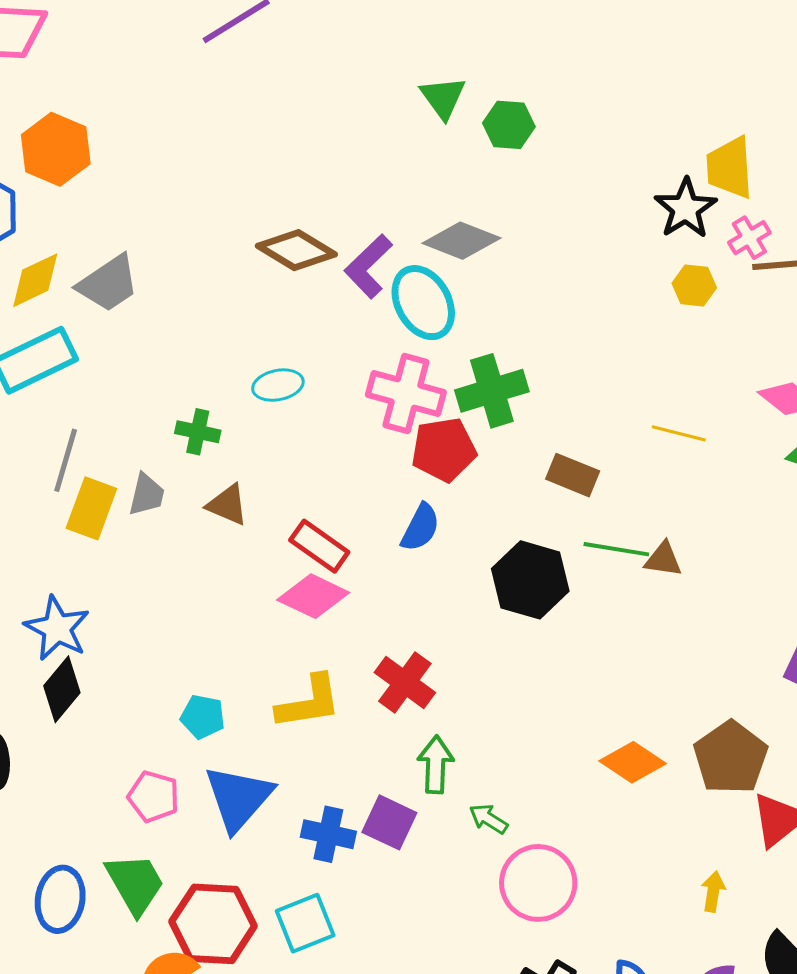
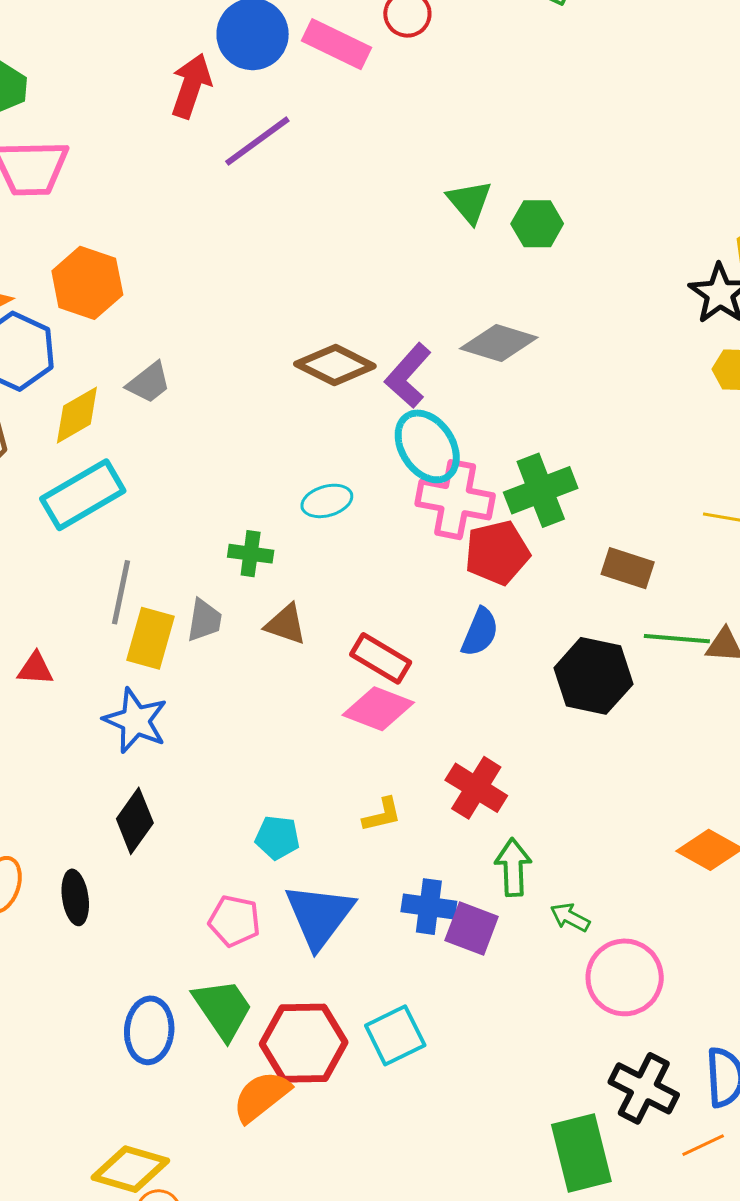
gray trapezoid: (108, 283) -> (149, 383), moved, size x0.7
cyan ellipse: (423, 303) -> (427, 446), moved
blue star: (57, 628) -> (135, 721), moved
yellow L-shape: (309, 702) -> (382, 815), size x0.6
blue cross: (328, 834) -> (429, 907), moved

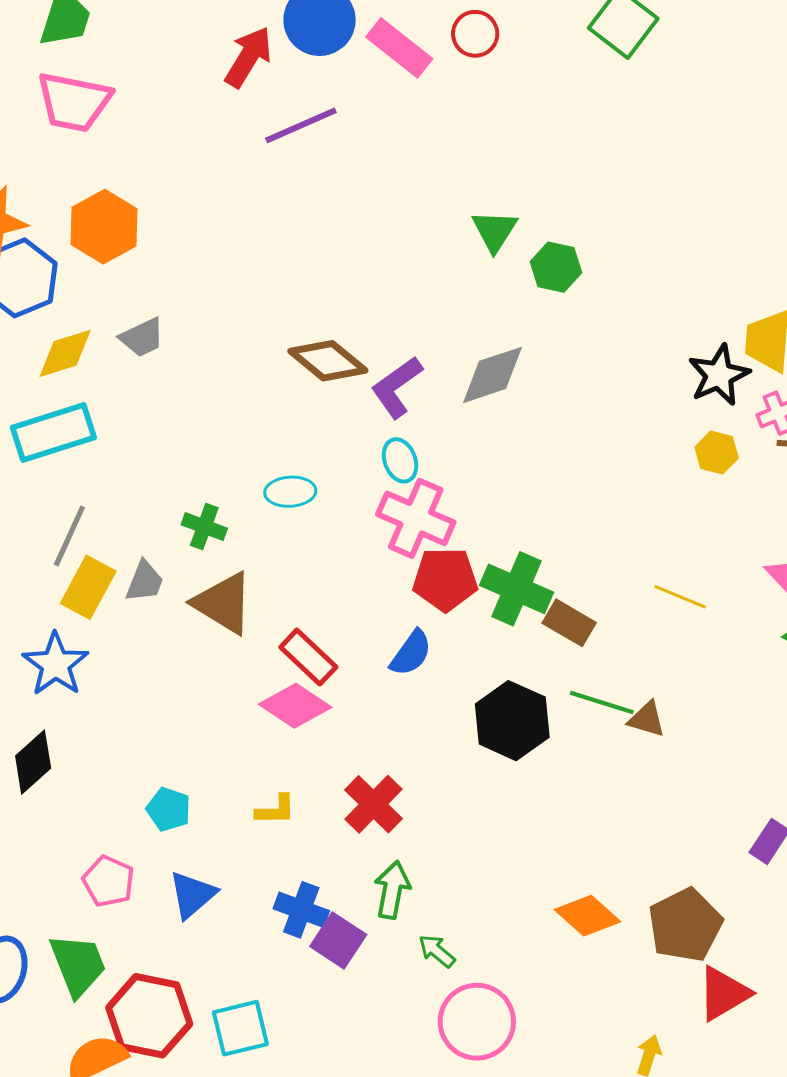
gray diamond: (499, 343) -> (492, 375), turned -48
cyan ellipse: (427, 446) -> (400, 460), size x0.6
green cross: (541, 490) -> (517, 589), moved, turned 32
brown triangle: (286, 624) -> (223, 603), size x1.5
blue triangle: (319, 916) -> (192, 895), size x0.7

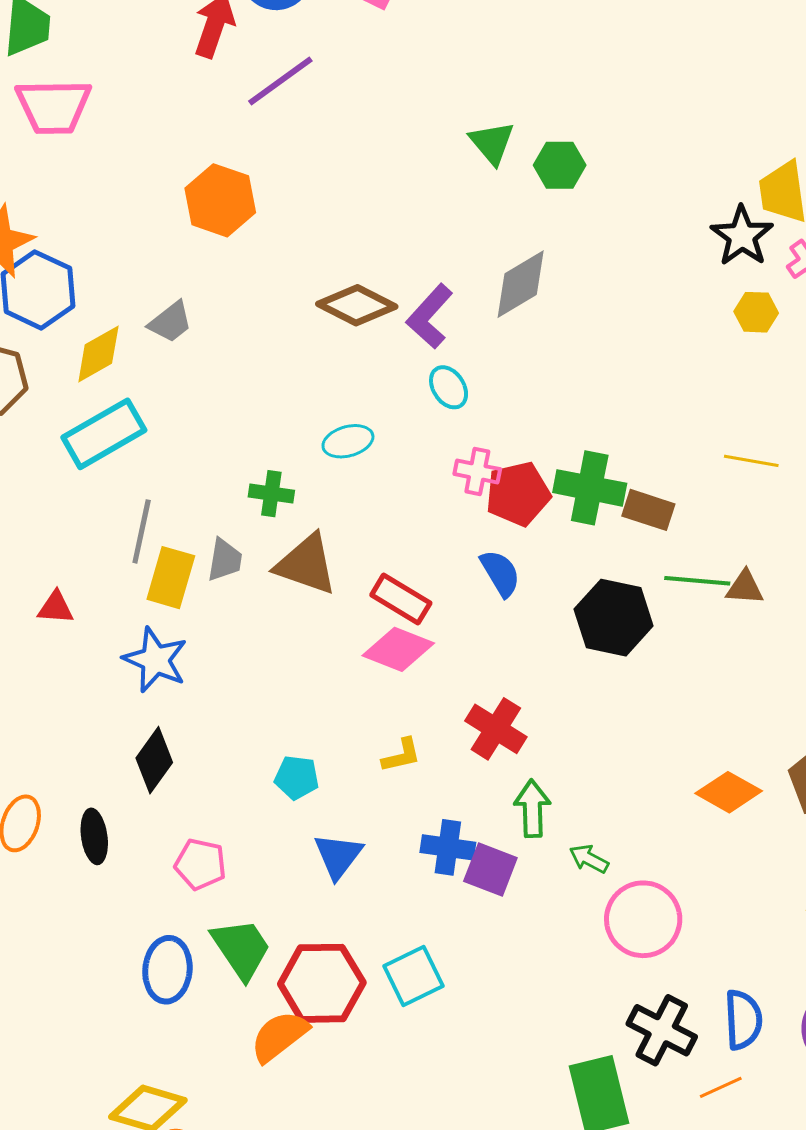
orange hexagon: (104, 227) -> (220, 200), moved
pink cross: (416, 518) -> (477, 472), moved, size x0.6
blue semicircle: (411, 653) -> (500, 573), turned -54
pink pentagon: (108, 881) -> (200, 864), moved

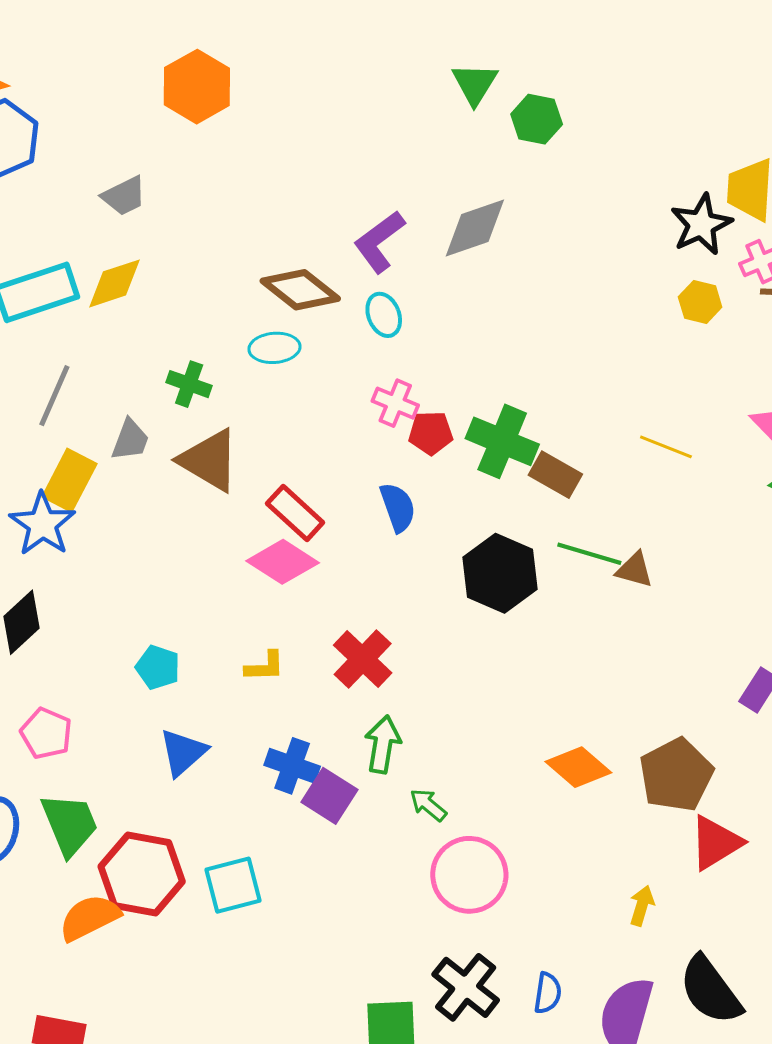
brown diamond: (357, 305) -> (300, 290), moved
yellow diamond: (98, 354) -> (115, 283), moved
red pentagon: (518, 494) -> (431, 433), size x0.7
yellow rectangle: (171, 578) -> (69, 480), moved
blue semicircle: (743, 1020) -> (548, 993), size x0.7

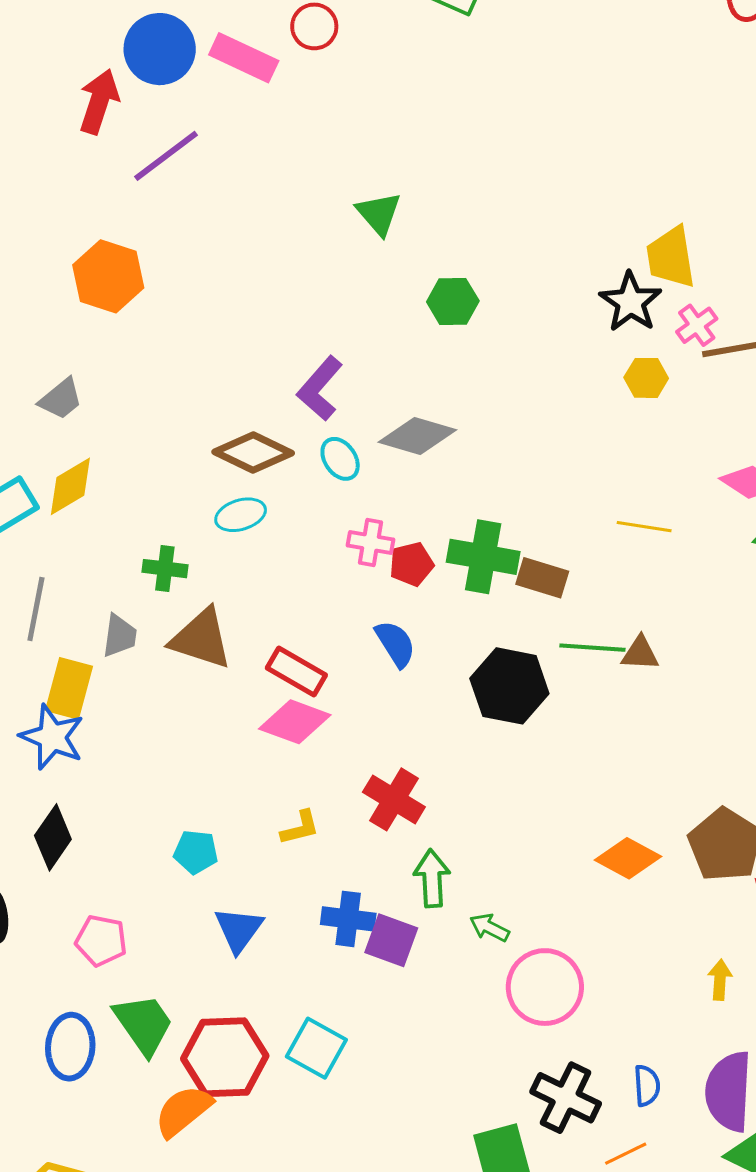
green hexagon: (537, 119) -> (453, 301), moved
gray diamond: (475, 228) -> (417, 436), moved, turned 48
cyan square: (233, 885) -> (316, 1048), turned -34

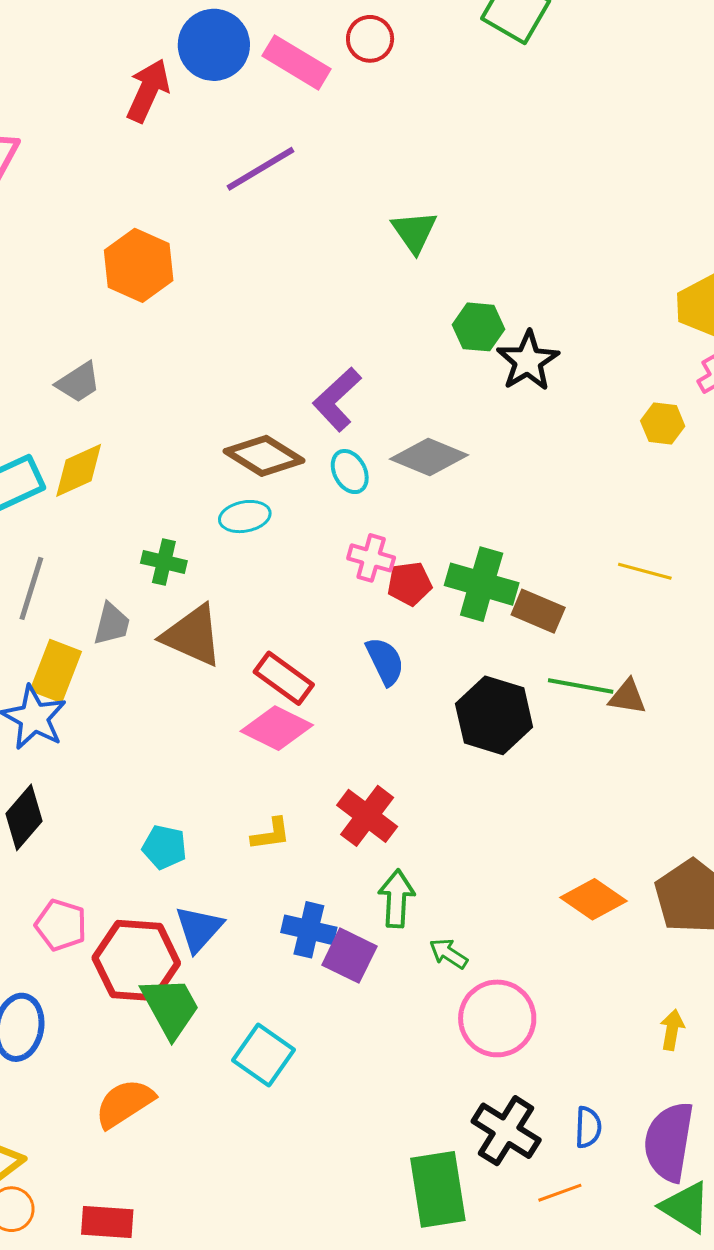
purple line: (166, 156) -> (260, 169), moved
black star: (630, 302) -> (528, 361), moved
green trapezoid: (144, 1024) -> (170, 1007), moved
red hexagon: (225, 1057) -> (136, 961), moved

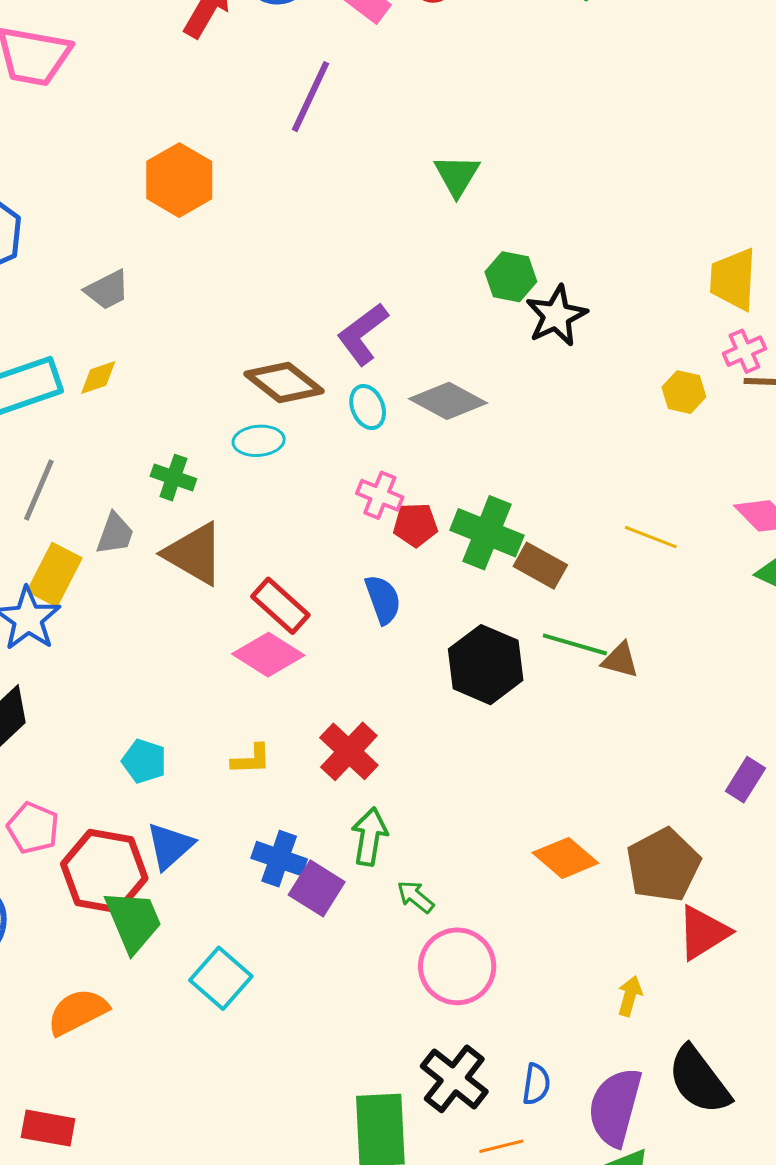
purple line: (260, 169) -> (311, 97), turned -40
yellow diamond: (79, 470) -> (98, 378), size x0.7

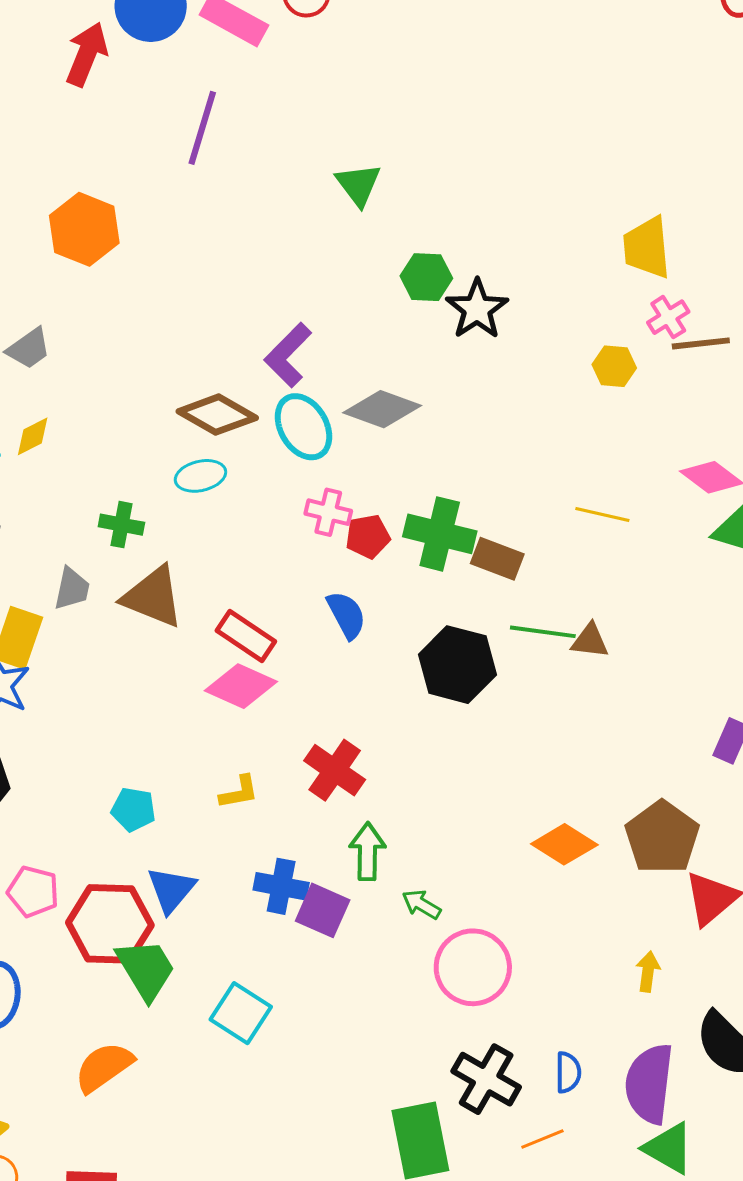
cyan ellipse: (368, 407) -> (303, 427), size x1.5

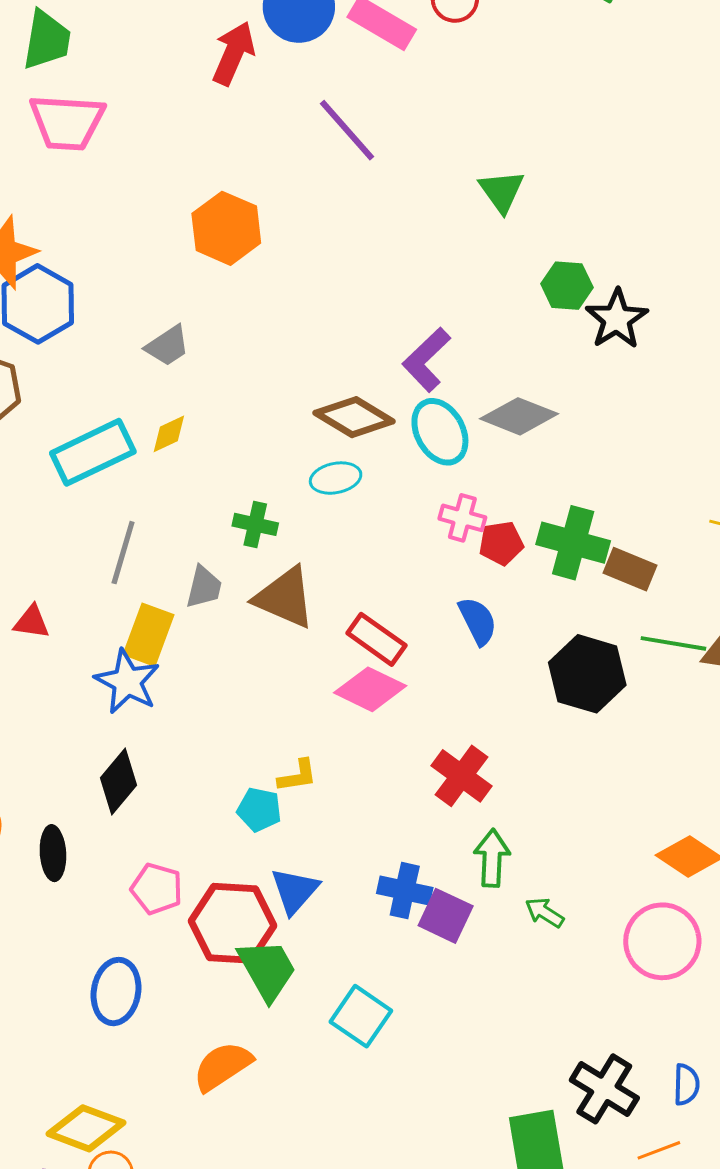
purple line: (202, 128) -> (347, 130), turned -60
yellow L-shape: (239, 792) -> (298, 776), moved
pink circle: (473, 967) -> (662, 941), moved

